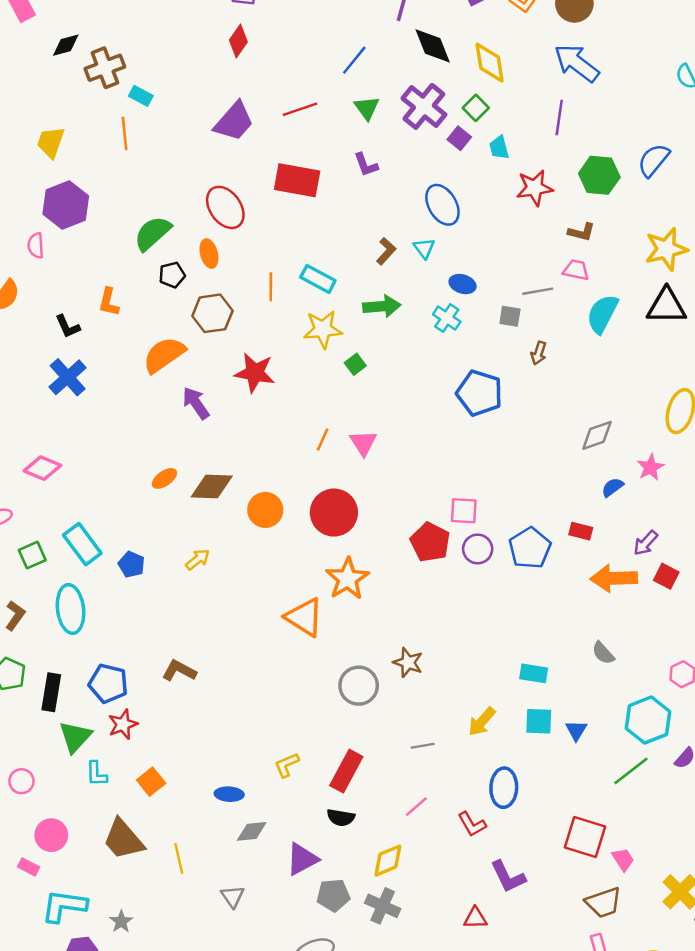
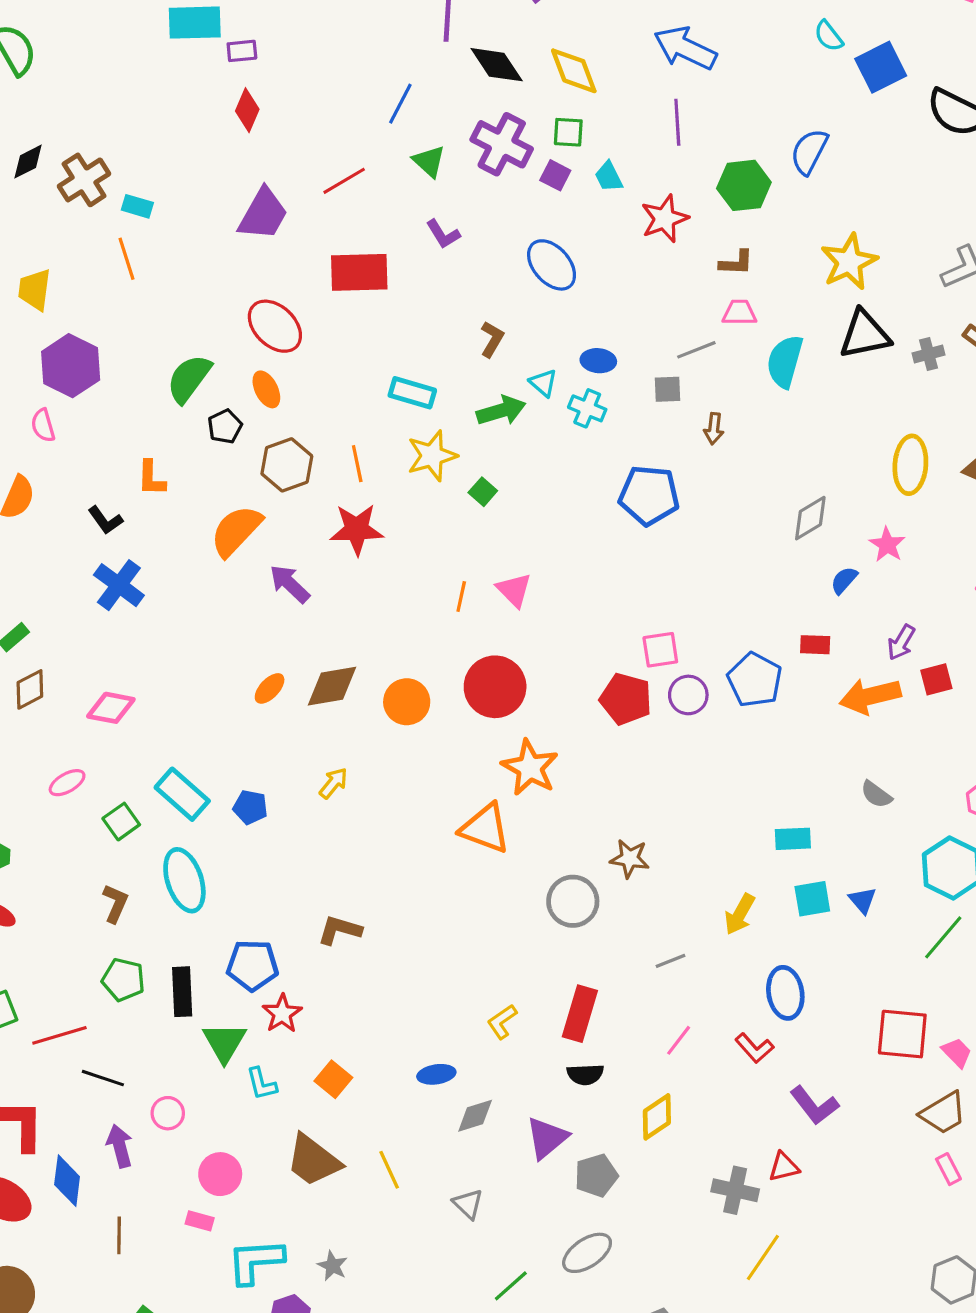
green square: (476, 108) -> (568, 132), turned -30
cyan triangle: (424, 248) -> (543, 383), moved
orange line: (271, 287) -> (357, 464), moved
red square: (666, 576) -> (936, 679), turned -30
gray cross: (383, 906) -> (735, 1190), moved

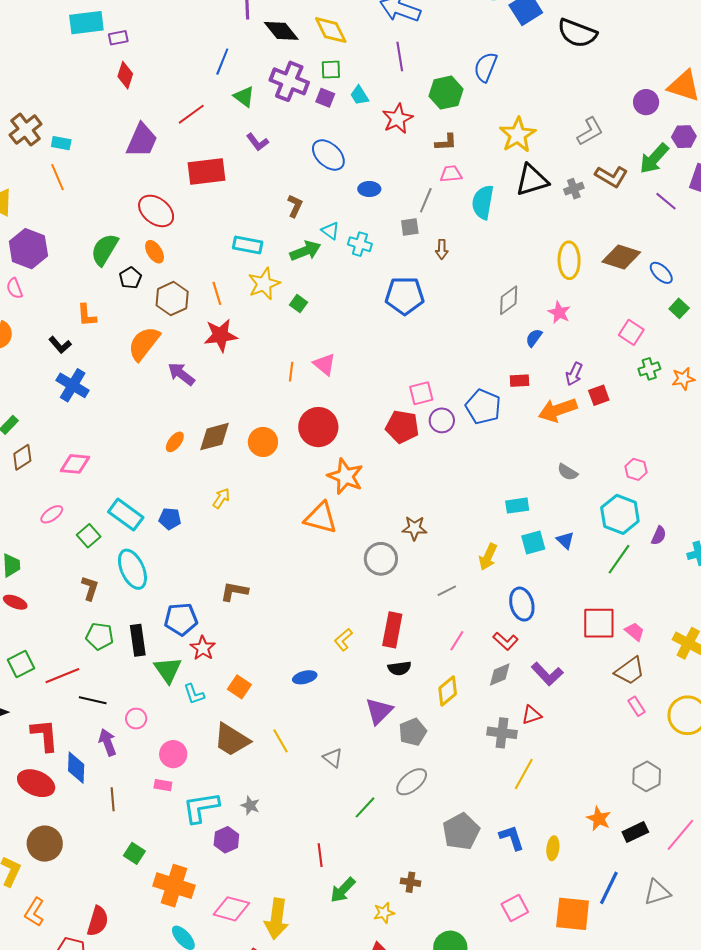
gray line: (696, 350) -> (426, 200), turned -40
blue ellipse: (598, 361) -> (369, 189), moved
gray diamond: (475, 1116) -> (500, 674), moved

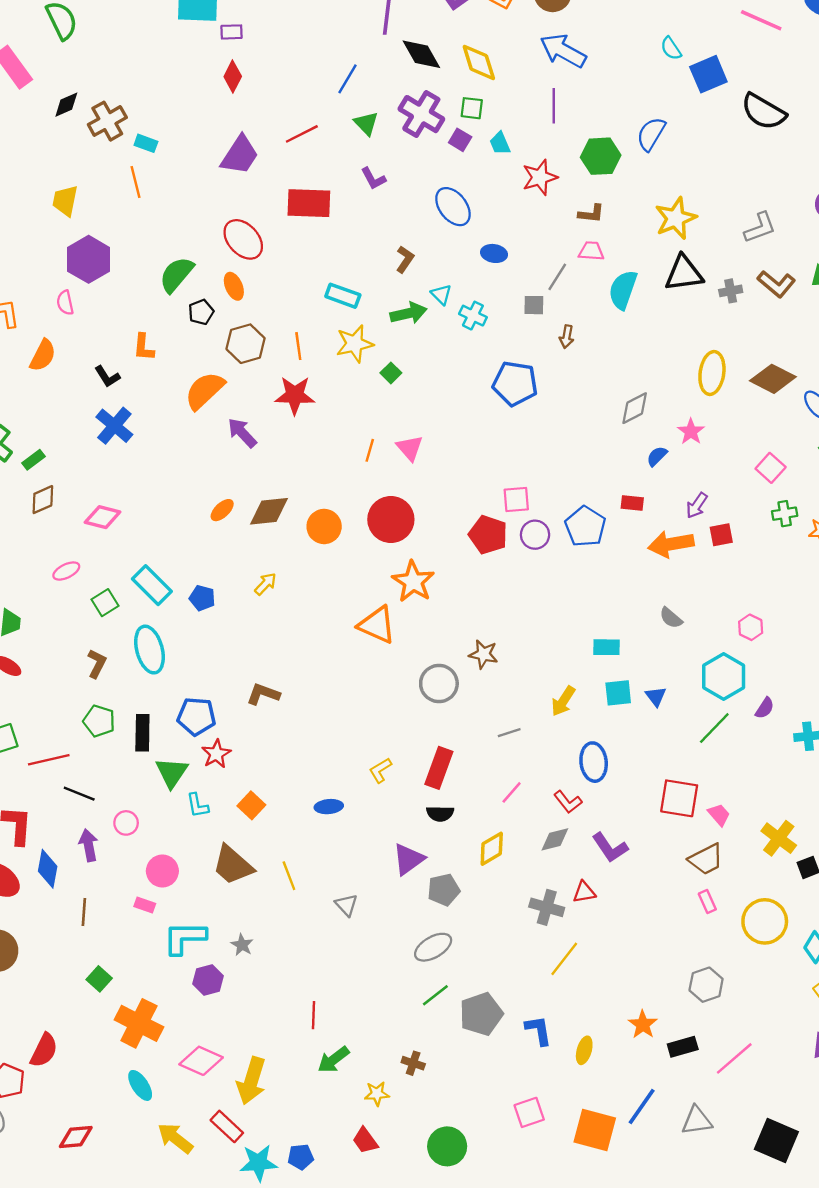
green line: (365, 807) -> (435, 995), moved

